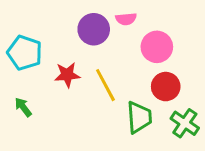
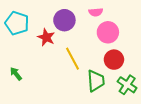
pink semicircle: (126, 19) -> (96, 12), moved
cyan pentagon: (25, 53) -> (17, 23), moved
red star: (67, 75) -> (46, 37), moved, turned 30

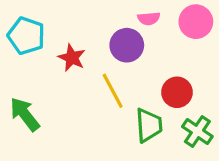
purple circle: (64, 20) -> (127, 45), moved
pink circle: (108, 32) -> (196, 22), moved
green arrow: (16, 74) -> (25, 114), size x1.6

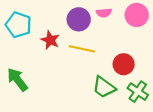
purple circle: (127, 45) -> (79, 19), moved
yellow line: (113, 91) -> (82, 49), moved, turned -50
green trapezoid: (149, 125) -> (104, 87), turned 130

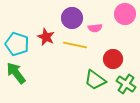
pink semicircle: (104, 13) -> (95, 28), moved
cyan pentagon: (18, 25) -> (17, 44), moved

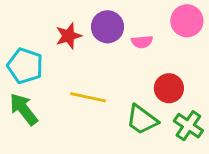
red star: (46, 37) -> (69, 36), moved, turned 30
yellow line: (75, 45) -> (88, 97), moved

